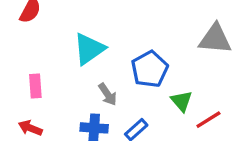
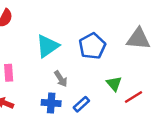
blue pentagon: (150, 69) -> (92, 46), moved

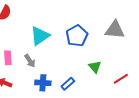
gray arrow: (61, 79) -> (30, 61), moved
red line: (134, 97) -> (121, 79), moved

